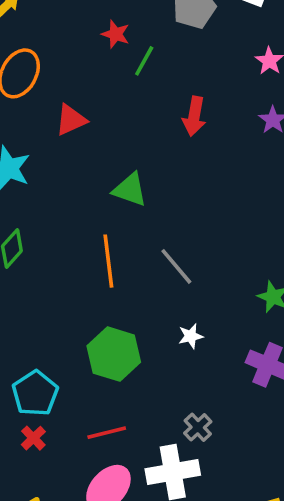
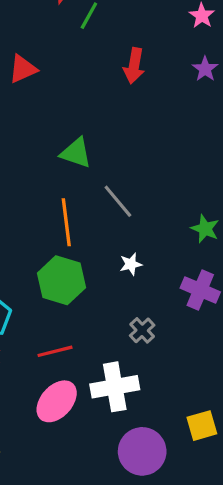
green triangle: (130, 190) -> (76, 153), moved
orange line: (108, 261) -> (66, 222), moved
gray cross: (198, 427) -> (142, 330), moved

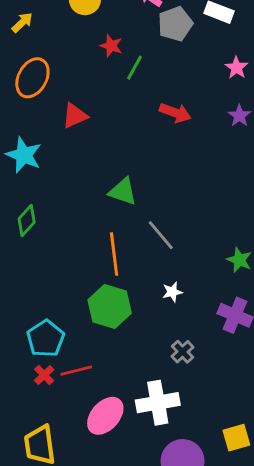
red arrow: (134, 66) -> (175, 113), turned -80
red line: (55, 351) -> (76, 371), moved

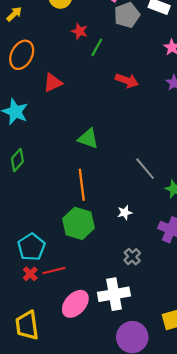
gray line: (161, 235) -> (145, 169), moved

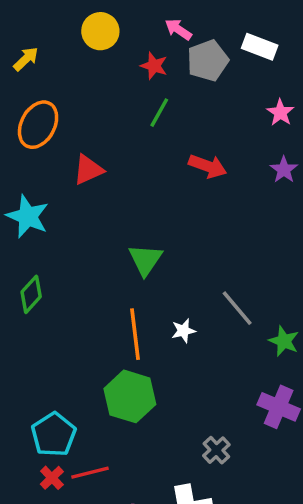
red star: (80, 31) -> (154, 66), moved
green triangle: (88, 139) -> (145, 260), turned 45
white star: (125, 213) -> (183, 331), moved

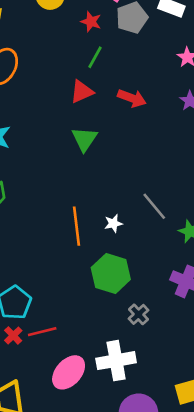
red triangle: (88, 170) -> (82, 92), moved
green triangle: (145, 260) -> (84, 139), moved
green hexagon: (130, 396) -> (111, 274), moved

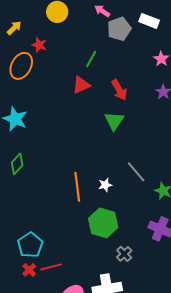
red star: (91, 22) -> (39, 45), moved
red arrow: (132, 98) -> (119, 90), turned 40
green triangle: (84, 139) -> (114, 121), moved

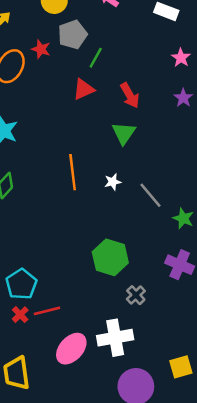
gray pentagon: (119, 29) -> (73, 35), moved
red star: (39, 45) -> (41, 49), moved
white star: (105, 185) -> (113, 182), moved
orange line: (77, 187) -> (73, 172), moved

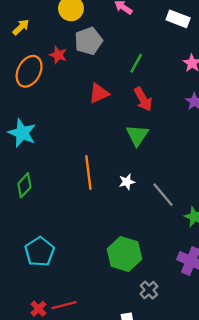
green line: (96, 58) -> (136, 63), moved
cyan pentagon: (21, 284) -> (40, 252), moved

